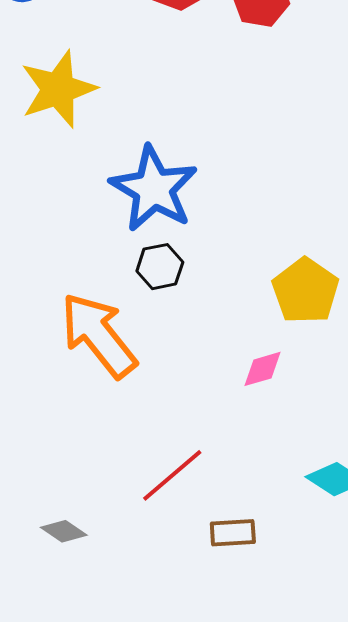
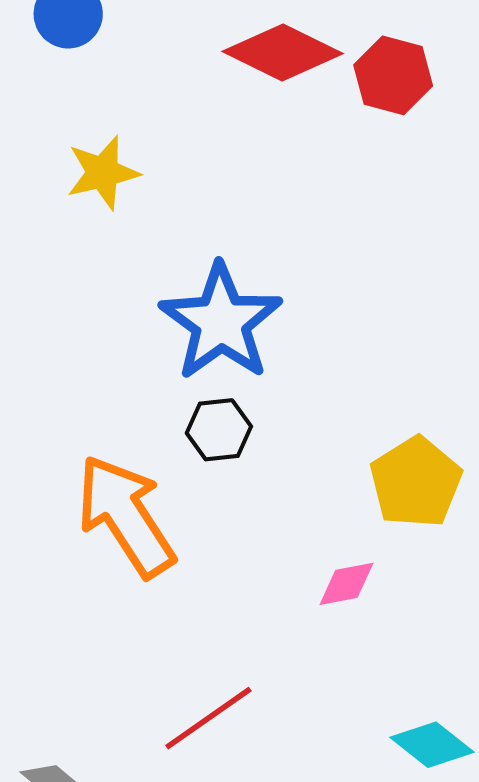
yellow star: (58, 89) -> (103, 173), size x0.7

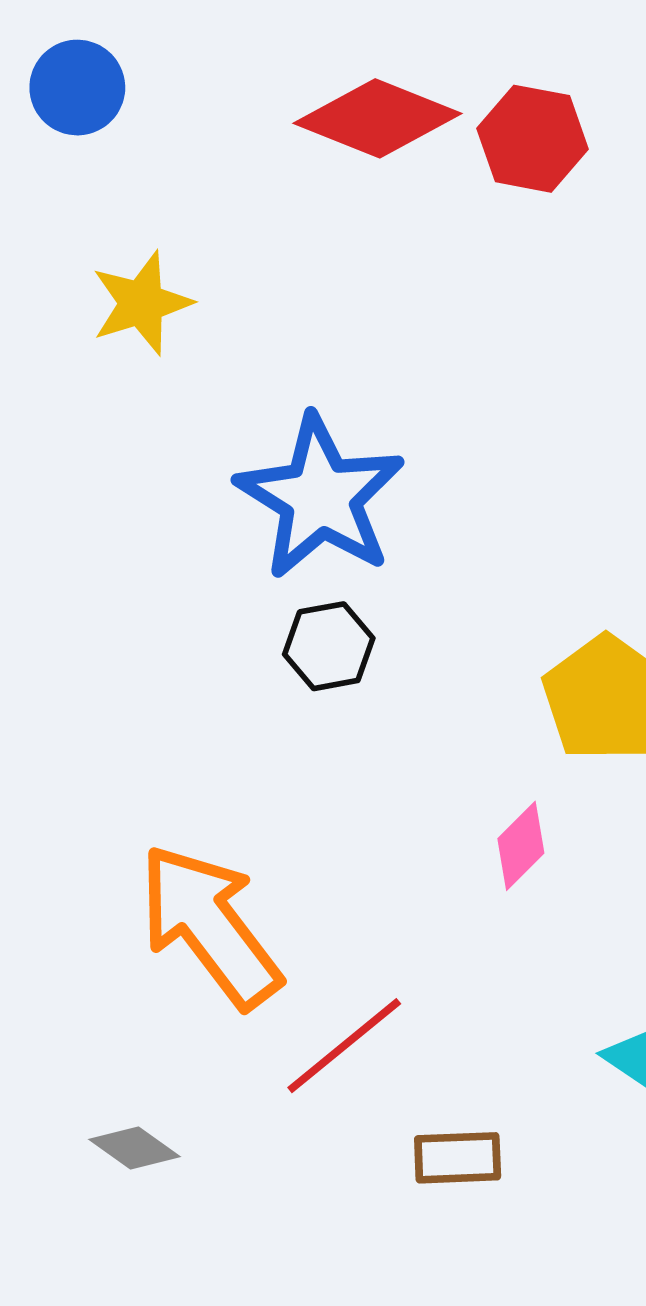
orange arrow: (126, 516) -> (210, 926), moved
pink diamond: (346, 584) -> (521, 846), turned -30

